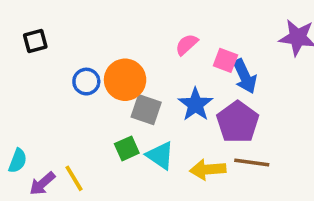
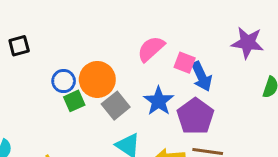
pink semicircle: (187, 45) -> (151, 49), size x1.4
gray square: (146, 110) -> (116, 106), turned 32
green square: (127, 148) -> (74, 101), moved

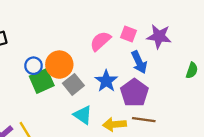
purple star: (248, 43) -> (159, 36), moved
pink square: (185, 63) -> (129, 34), moved
green square: (74, 101) -> (42, 81), size x1.5

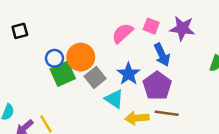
cyan triangle: (83, 115) -> (114, 99), moved

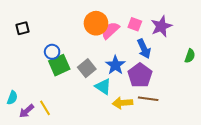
purple star: (182, 28) -> (161, 26), turned -30
orange circle: (81, 57) -> (96, 23), moved

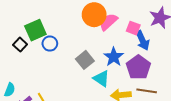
pink square: (135, 24) -> (133, 28), moved
black square: (22, 28) -> (20, 45), moved, turned -32
green square: (59, 65) -> (35, 30), moved

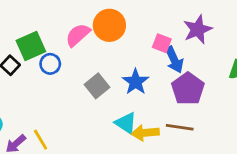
pink semicircle: (109, 22) -> (78, 35), moved
purple pentagon: (138, 67) -> (188, 89), moved
cyan triangle: (101, 79) -> (126, 123), moved

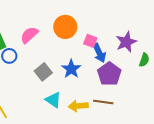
orange circle: (109, 25) -> (65, 27), moved
purple star: (198, 29) -> (126, 42), moved
cyan triangle: (126, 123) -> (53, 100), moved

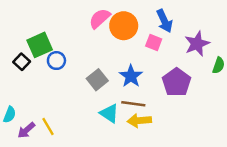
pink semicircle: (29, 35) -> (100, 19), moved
blue arrow: (99, 53) -> (164, 21), moved
brown line: (103, 102) -> (133, 104), moved

